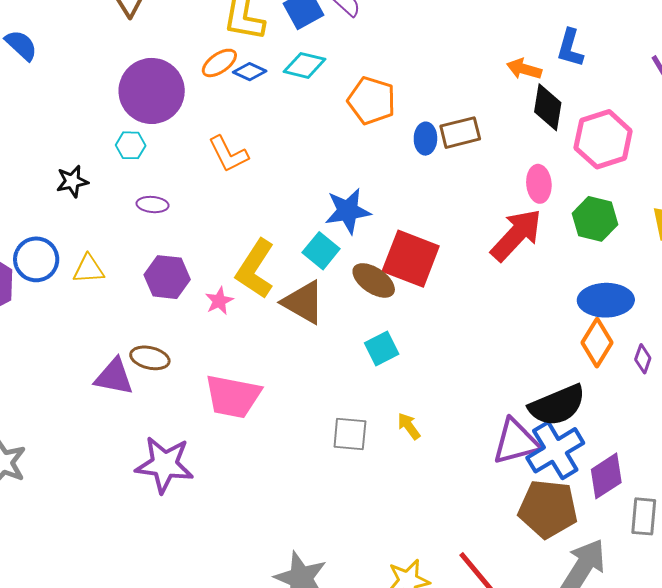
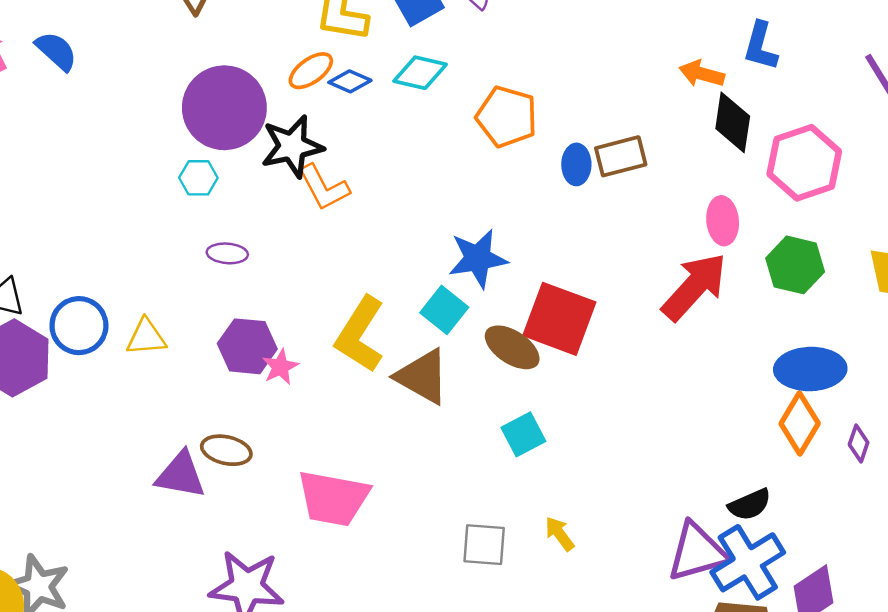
black star: (72, 181) -> (292, 146), moved, size x1.5
pink star: (219, 301) -> (280, 367), moved
black semicircle: (557, 405) -> (750, 505), size x0.6

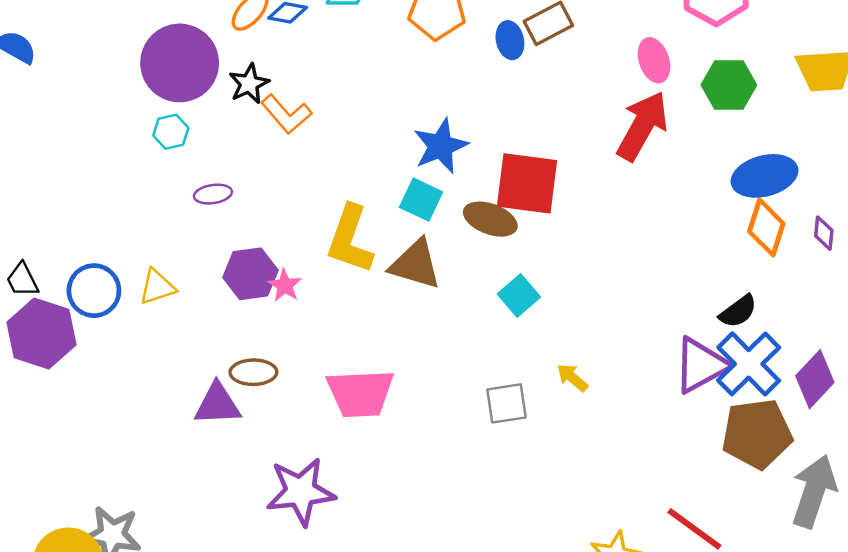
black star: (292, 146) -> (249, 84), size x0.7

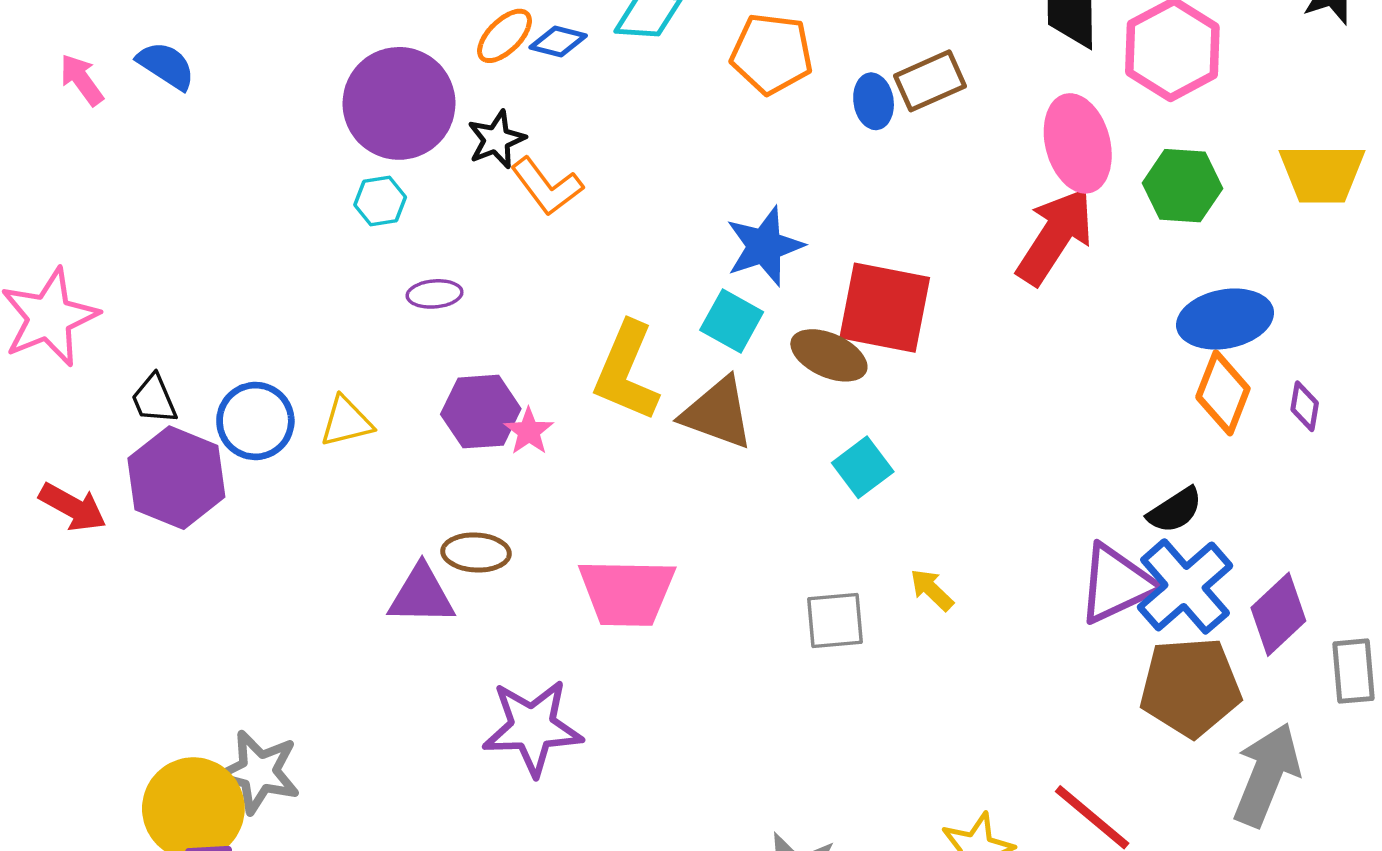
pink ellipse: (654, 60) -> (1078, 143), size x1.5

